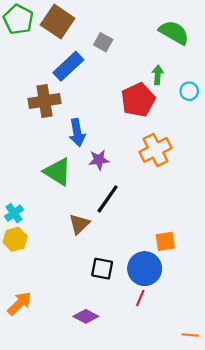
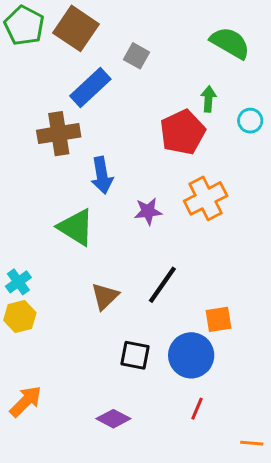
purple star: (99, 160) -> (148, 211), moved
black line: (108, 199) -> (162, 285), moved
red line: (140, 298) -> (197, 409), moved

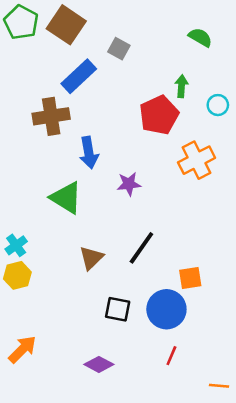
green semicircle: (230, 43) -> (200, 37), size x0.7
orange cross: (206, 198) -> (197, 160), moved

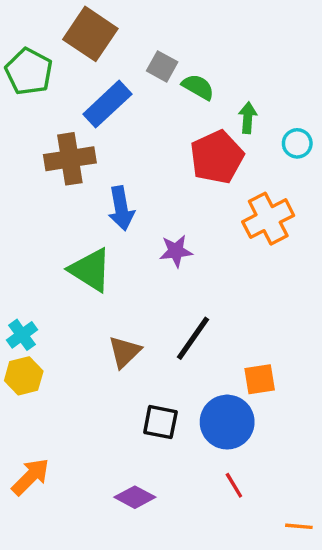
green pentagon: (21, 22) -> (29, 72), moved
green semicircle: (200, 37) -> (198, 87), moved
red line: (171, 356) -> (234, 485), turned -54

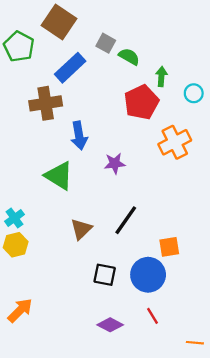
purple diamond: (135, 497) -> (110, 325), moved

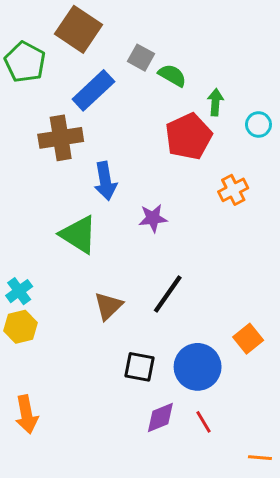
orange cross: (175, 142) -> (233, 190), size x0.7
orange square: (169, 247) -> (248, 339), moved, turned -30
orange arrow: (20, 310) -> (27, 414), turned 124
purple diamond: (110, 325) -> (160, 417), moved, turned -50

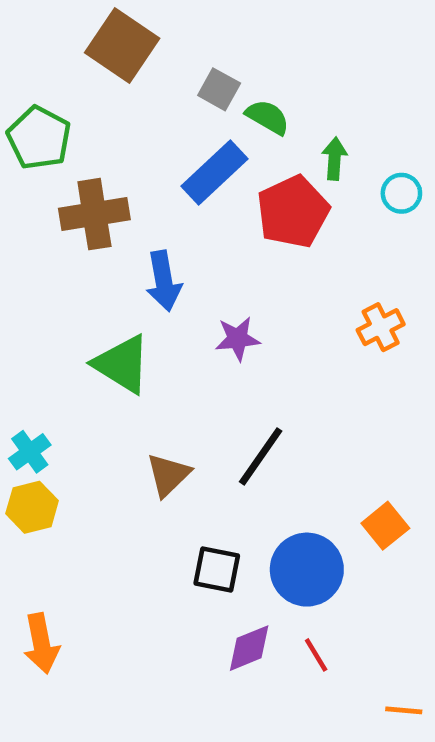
green pentagon: (25, 62) -> (39, 138), moved
blue rectangle: (93, 90) -> (214, 172), moved
orange cross: (233, 190) -> (381, 327), moved

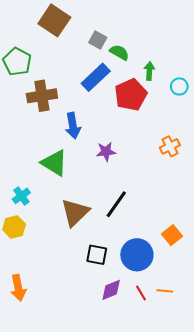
cyan cross: (30, 452) -> (21, 196), moved
brown triangle: (168, 475) -> (75, 212), size x1.4
orange line: (404, 710) -> (165, 291), moved

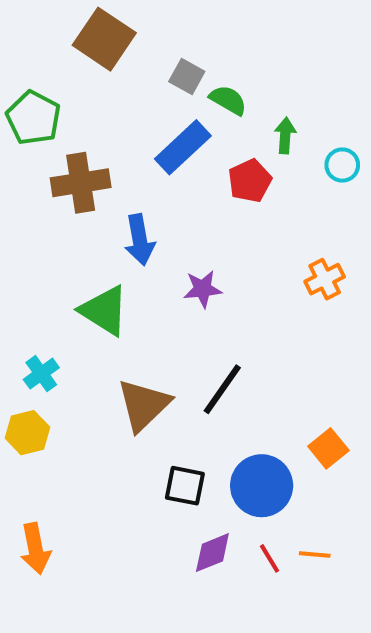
red pentagon: (131, 95) -> (250, 181), size x0.7

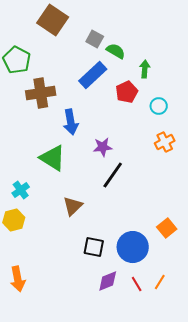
cyan circle: (342, 165) -> (159, 106), moved
black line: (222, 389) -> (113, 175), moved
brown triangle: (144, 405) -> (73, 206), size x0.7
orange line: (315, 555) -> (160, 282), turned -63

